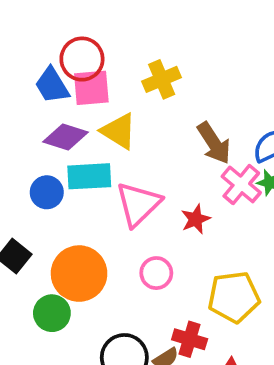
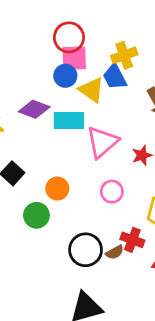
blue trapezoid: (52, 85) -> (115, 77), moved
purple diamond: (65, 137) -> (34, 109), moved
blue circle: (47, 192) -> (65, 76), moved
orange circle: (79, 274) -> (57, 189), size x0.6

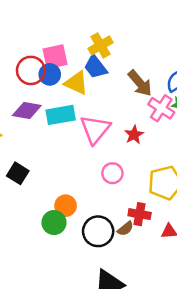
red circle: (69, 37) -> (31, 70), moved
orange circle: (57, 189) -> (66, 206), moved
green circle: (36, 215) -> (54, 222), moved

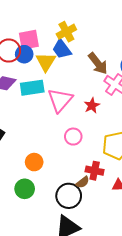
yellow triangle: (76, 83) -> (46, 62), turned 35
green circle: (54, 222) -> (25, 189), moved
black circle: (98, 231) -> (69, 196), moved

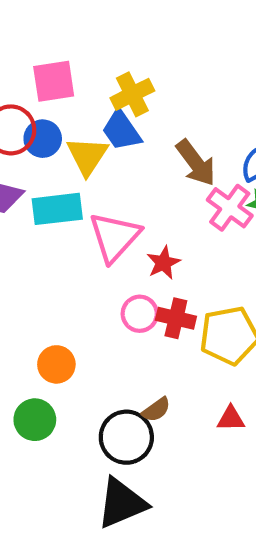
pink square: (29, 40) -> (54, 81), moved
red star: (92, 105) -> (163, 263), moved
red cross: (95, 171) -> (176, 318), moved

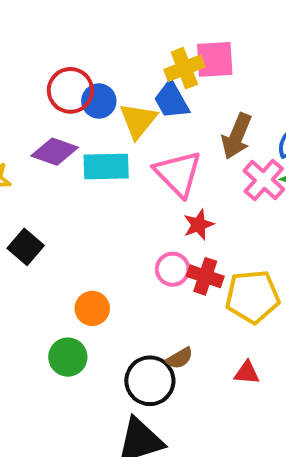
pink square: (54, 81) -> (215, 59), moved
brown arrow: (196, 163) -> (237, 136), turned 54
pink triangle: (115, 237) -> (178, 174), moved, turned -32

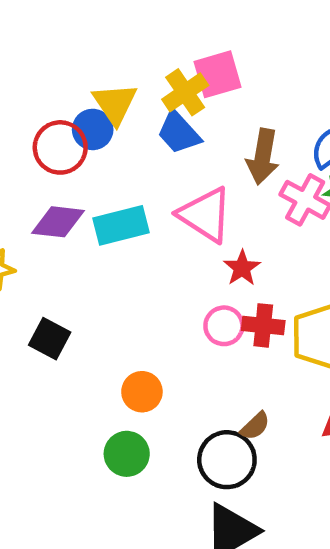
blue circle: (99, 101) -> (93, 129), moved
yellow triangle: (138, 121) -> (115, 104), moved

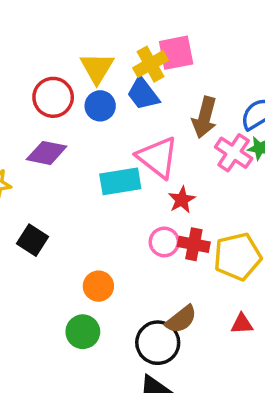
blue circle: (93, 129) -> (100, 106), moved
cyan rectangle: (121, 225) -> (120, 181), moved
brown semicircle: (255, 426) -> (181, 319), size x1.4

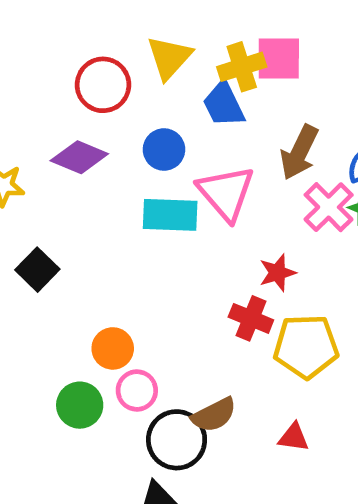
blue circle: (100, 106) -> (164, 150), moved
red star: (182, 200) -> (277, 273), moved
pink circle: (164, 242) -> (137, 390), moved

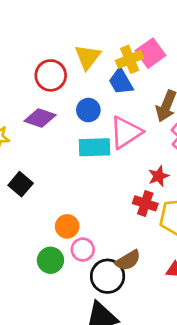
pink square: (279, 59) -> (151, 53), turned -32
pink triangle: (226, 193) -> (126, 132), turned 42

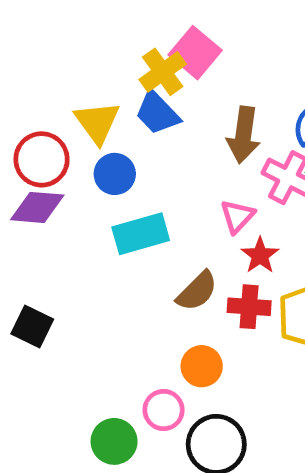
yellow triangle: (88, 57) -> (97, 122), moved
red circle: (51, 75) -> (42, 159), moved
pink triangle: (126, 132) -> (237, 216), moved, size x0.6
orange circle: (67, 226) -> (202, 366), moved
brown semicircle: (128, 260) -> (197, 291), moved

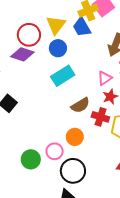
cyan rectangle: (141, 234) -> (63, 76), turned -30

